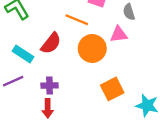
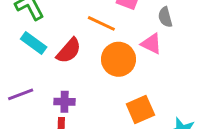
pink triangle: (119, 34) -> (151, 44), turned 30
cyan rectangle: (23, 54) -> (34, 43), moved

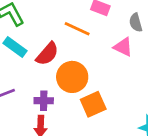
orange circle: (118, 59) -> (72, 77), moved
orange square: (140, 109) -> (93, 104), moved

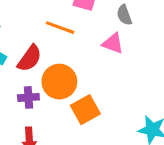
purple cross: (44, 101) -> (28, 97), moved

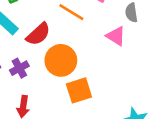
purple cross: (28, 97) -> (19, 68), moved, turned -36

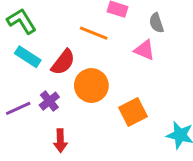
orange square: (79, 90) -> (133, 112), moved

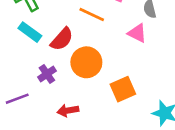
purple line: (18, 108) -> (17, 99), moved
red arrow: (60, 141) -> (68, 111), moved, turned 78

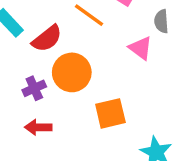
purple cross: (47, 74) -> (34, 88), moved

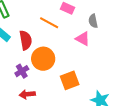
red semicircle: (47, 39) -> (26, 40), turned -54

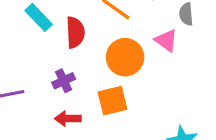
orange circle: (43, 59) -> (125, 57), moved
orange square: (70, 80) -> (112, 101), moved

